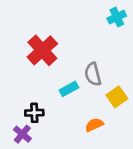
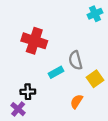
red cross: (42, 50) -> (34, 41), turned -30
orange semicircle: (94, 125) -> (77, 101), turned -32

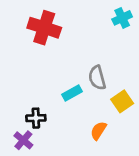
red cross: (34, 41) -> (44, 28), moved

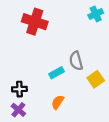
black cross: (36, 118) -> (19, 89), moved
orange semicircle: (98, 131) -> (58, 102), moved

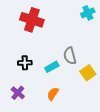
black cross: (19, 89) -> (25, 63), moved
purple cross: (18, 110) -> (18, 93), moved

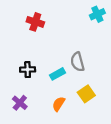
red cross: (32, 20) -> (35, 22), size x0.7
yellow square: (88, 73) -> (86, 94), moved

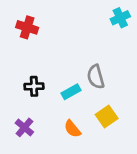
red cross: (35, 22) -> (27, 27), moved
orange semicircle: (59, 104) -> (72, 129), turned -72

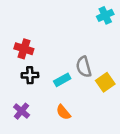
red cross: (27, 27) -> (24, 49), moved
yellow square: (107, 116) -> (105, 82), moved

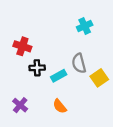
cyan cross: (105, 15) -> (85, 26), moved
black cross: (30, 75) -> (37, 68), moved

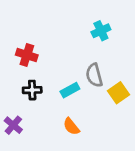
black cross: (37, 68) -> (32, 90), moved
purple cross: (20, 105) -> (13, 125), moved

